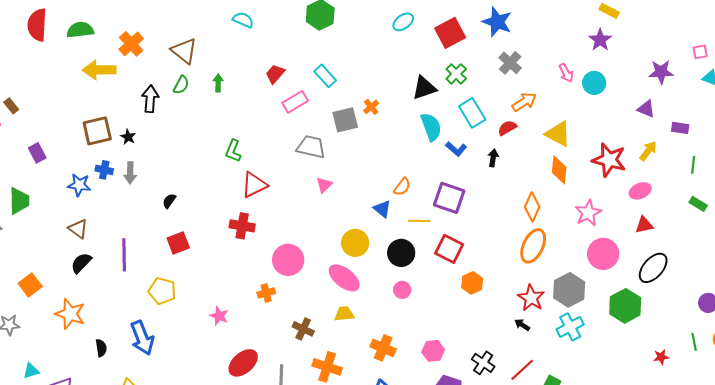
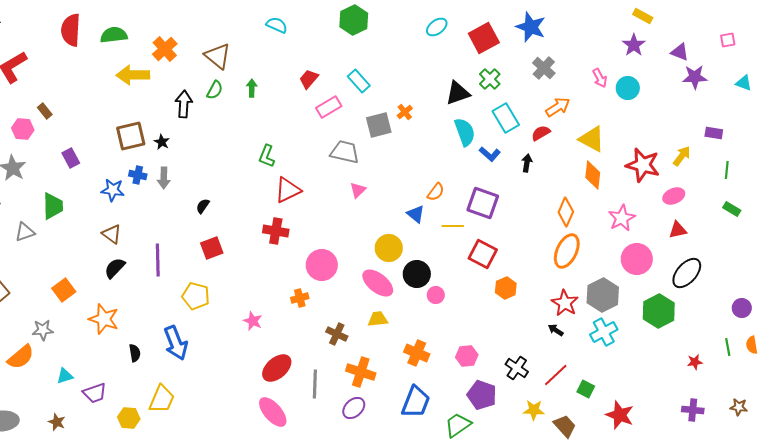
pink square: (700, 52) -> (728, 40), moved
purple triangle: (646, 109) -> (680, 52), moved
black circle: (401, 253) -> (417, 274), moved

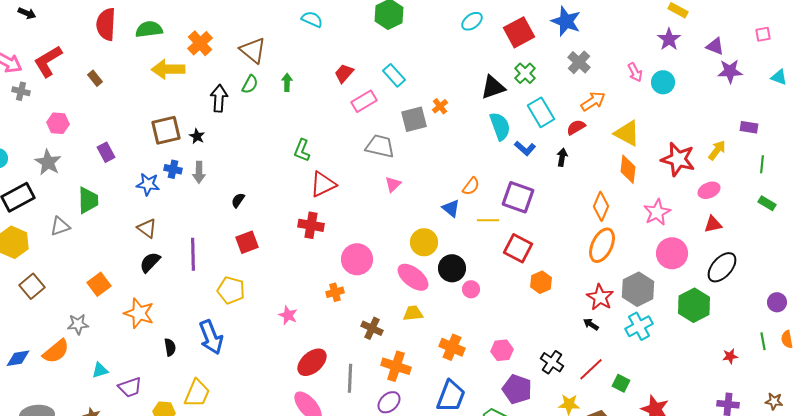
brown rectangle: (45, 111) -> (95, 78), moved

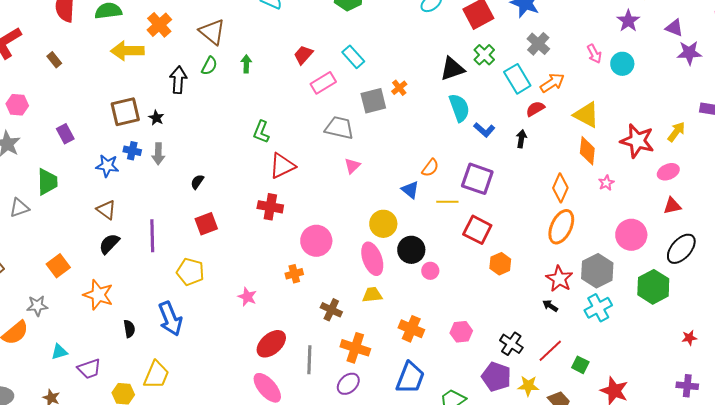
cyan rectangle: (541, 112) -> (517, 79), moved
pink star: (657, 212) -> (606, 183), moved, size x0.6
pink ellipse: (413, 277) -> (372, 259), turned 32
purple pentagon: (517, 389) -> (496, 377), moved

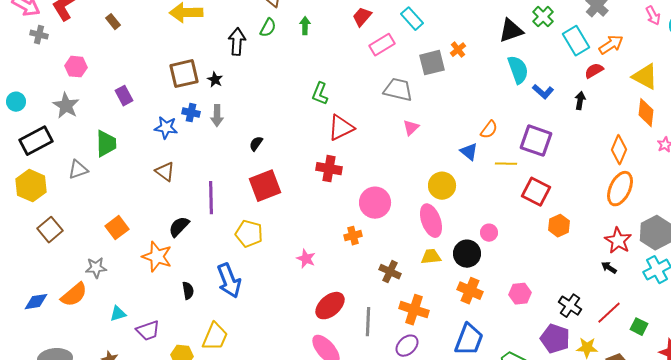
red square: (206, 224) -> (265, 186), size x1.4
black semicircle: (109, 244) -> (179, 227), moved
black circle: (411, 250) -> (467, 254), moved

